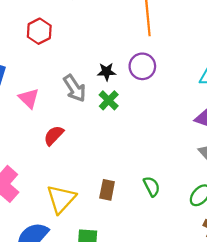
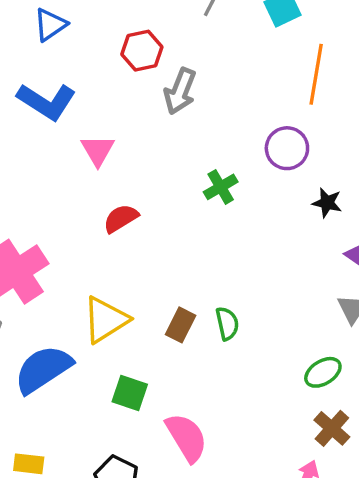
black star: (107, 72) -> (327, 203), moved
gray arrow: (75, 88) -> (180, 91), moved, turned 40
green semicircle: (152, 186) -> (227, 323), moved

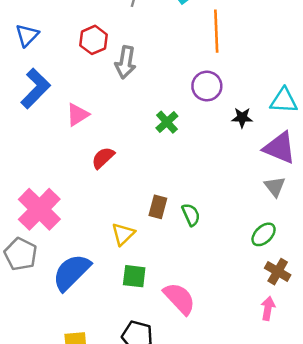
blue L-shape: (47, 101) -> (36, 88), turned -66
pink triangle: (98, 150) -> (77, 115), turned 40
yellow triangle: (106, 320) -> (123, 234), moved, size x0.7
brown rectangle: (181, 325) -> (158, 207), moved

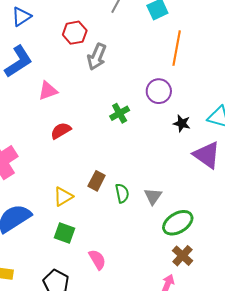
gray triangle: (275, 187) -> (153, 196), moved
green ellipse: (264, 234) -> (178, 223), size x1.4
pink semicircle: (179, 298) -> (97, 260), size x0.7

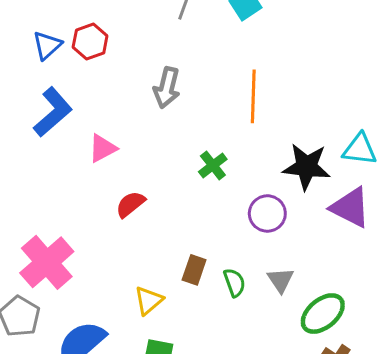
red hexagon: (75, 33) -> (90, 41), moved
orange line: (177, 48) -> (253, 96), moved
purple circle: (159, 91) -> (267, 213), moved
black star: (182, 123) -> (307, 167), size x1.8

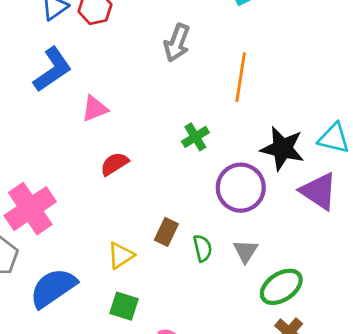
gray arrow: (167, 88) -> (177, 43), moved
purple circle: (267, 213) -> (241, 188), size x1.4

